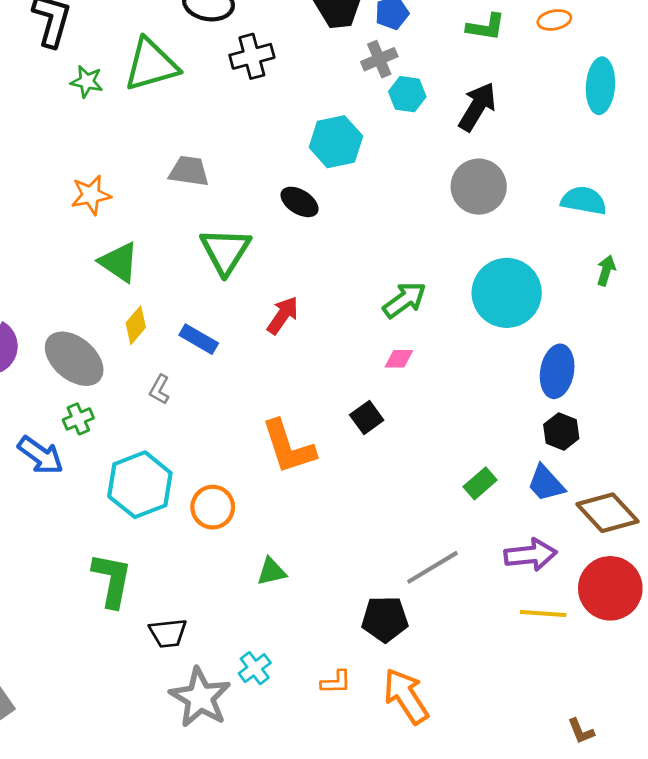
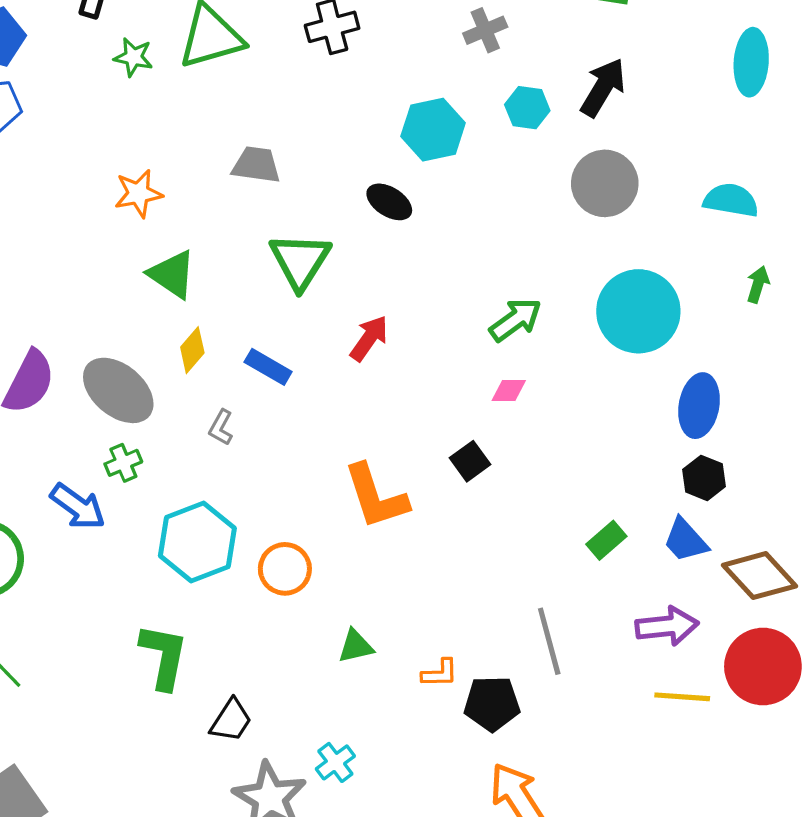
cyan hexagon: (407, 94) -> (527, 108), moved
gray line: (432, 567) -> (549, 641), turned -74
black trapezoid: (168, 633) -> (231, 720), turned -51
orange L-shape: (336, 682) -> (440, 673), moved

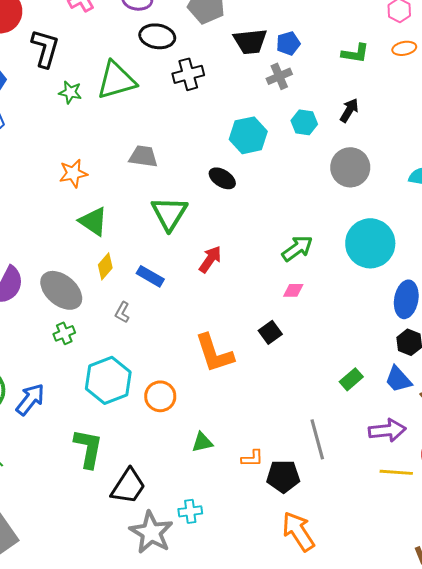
black arrow: (603, 87) -> (349, 110), size x0.7
blue arrow: (78, 507) -> (30, 399), moved, turned -88
black trapezoid: (231, 720) -> (128, 486), size x1.4
cyan cross: (335, 762) -> (190, 511), turned 30

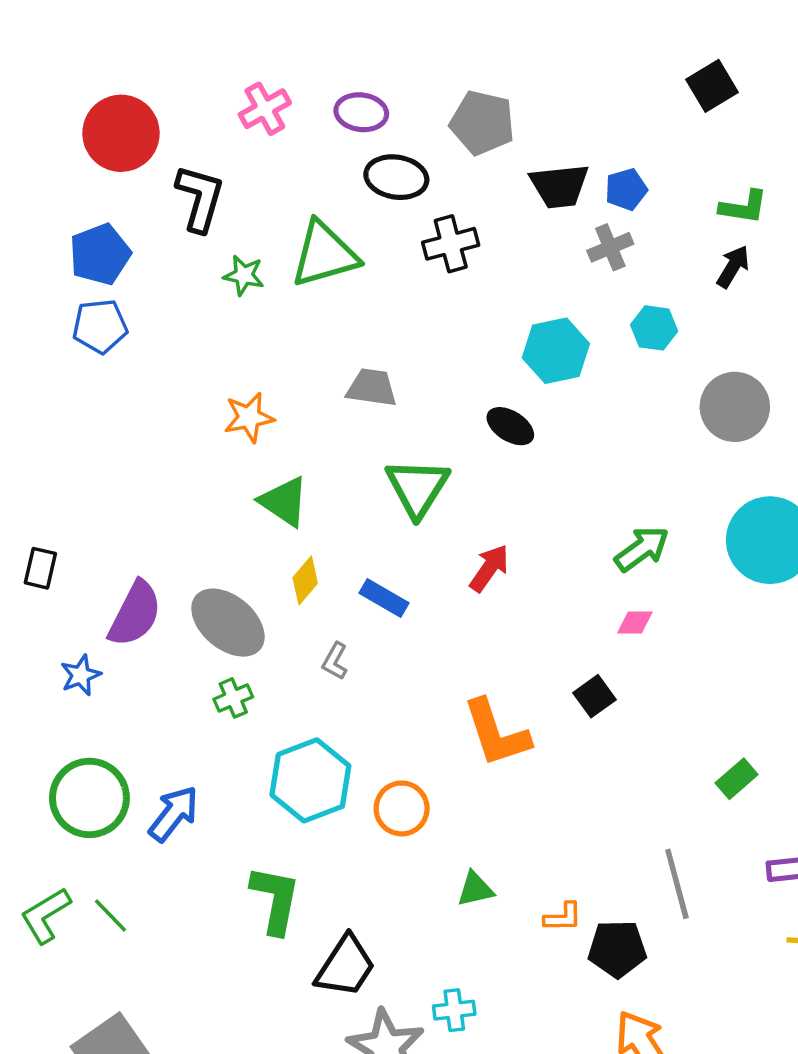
black arrow: (349, 110) -> (733, 267), moved

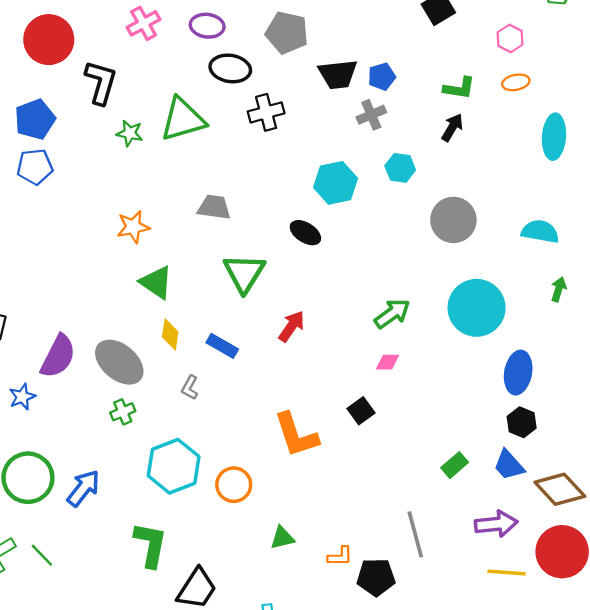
yellow diamond: (305, 580) -> (170, 334), turned -32

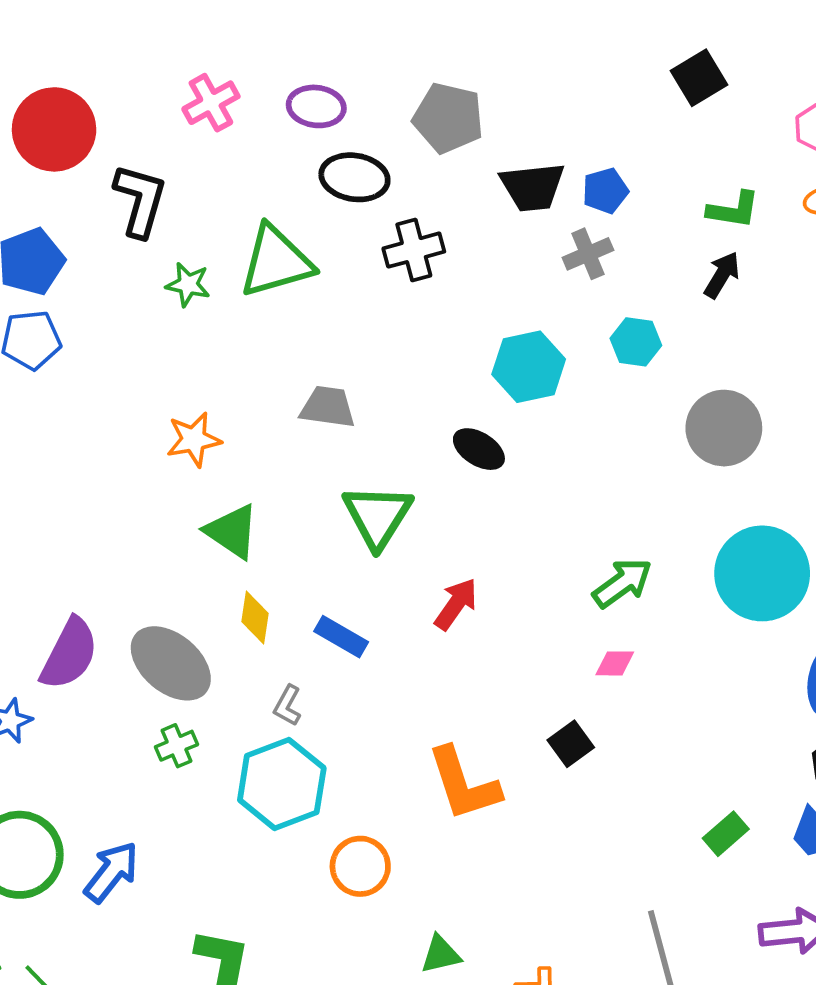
cyan hexagon: (174, 466) -> (282, 784), moved

